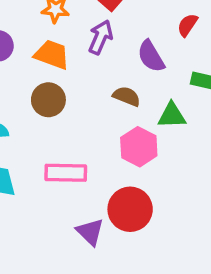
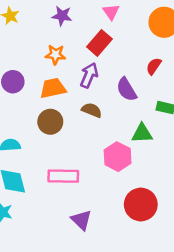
orange trapezoid: (52, 55) -> (53, 88), turned -32
brown semicircle: (127, 96) -> (92, 110), moved
red circle: (130, 209) -> (141, 204), moved

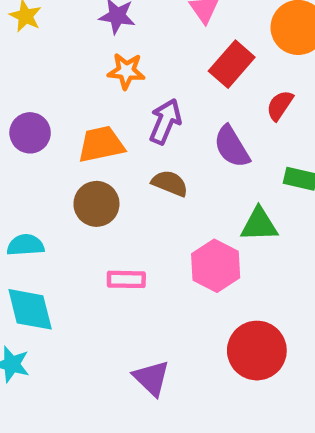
red rectangle: (99, 43) -> (232, 64), moved
orange star: (55, 55) -> (126, 71), moved
pink rectangle: (63, 176) -> (126, 279), moved, size x0.7

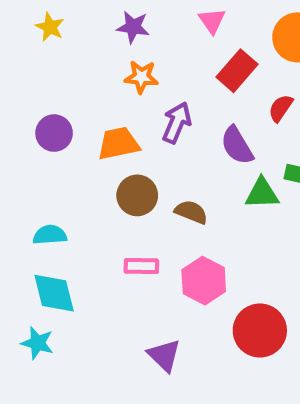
brown semicircle: (170, 183) -> (191, 212), moved
brown circle: (96, 204) -> (137, 195), moved
green triangle: (259, 224) -> (262, 193), moved
pink hexagon: (216, 266) -> (204, 281), moved

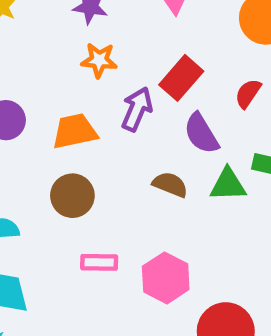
red rectangle: (237, 71) -> (181, 78), moved
brown circle: (137, 195) -> (72, 196), moved
brown semicircle: (191, 212) -> (170, 185), moved

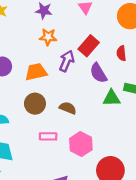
red semicircle: (248, 93) -> (121, 53), turned -40
brown semicircle: (170, 185) -> (68, 108), moved

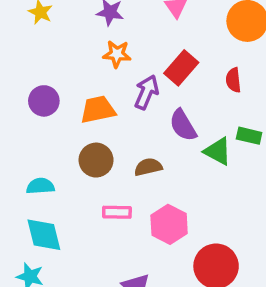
purple semicircle: (98, 73) -> (183, 125), moved
green triangle: (112, 98) -> (218, 151), turned 30
brown semicircle: (68, 108) -> (148, 167), turned -35

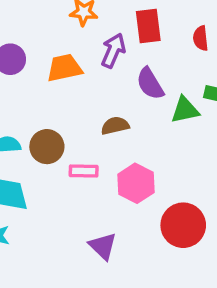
red rectangle: (181, 68) -> (148, 26), turned -48
green triangle: (218, 151) -> (185, 110), turned -40
brown circle: (96, 160) -> (47, 147), moved

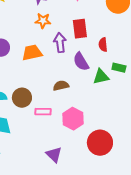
red semicircle: (201, 38) -> (103, 45), moved
purple arrow: (113, 50) -> (60, 43), turned -30

